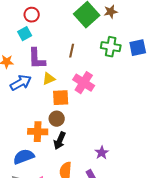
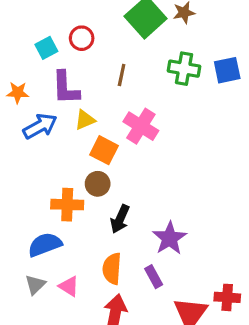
red circle: (32, 15) -> (82, 38), moved
orange square: (61, 98) -> (104, 150), turned 30
black arrow: (60, 141) -> (120, 219), moved
purple star: (102, 153) -> (170, 238), size x1.5

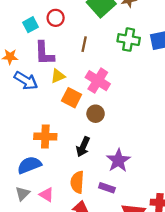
blue arrow: (40, 126) -> (26, 81), turned 60
brown circle: (98, 184) -> (96, 114), moved
purple rectangle: (154, 277) -> (107, 188), turned -42

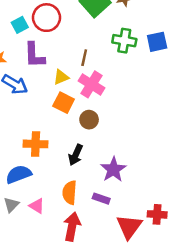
red circle: (56, 18) -> (47, 18), size x1.5
brown line: (84, 44) -> (84, 58), moved
yellow triangle: (58, 76) -> (61, 77), moved

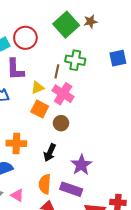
green cross: (124, 41) -> (75, 60), moved
purple rectangle: (101, 199) -> (71, 189), size x1.5

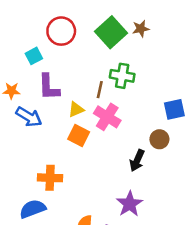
red circle: (25, 38) -> (61, 31), moved
blue square: (118, 58) -> (174, 109), moved
brown circle: (61, 123) -> (159, 139), moved
black arrow: (50, 153) -> (137, 160), moved

